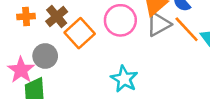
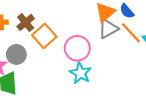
pink circle: (120, 20) -> (77, 48), moved

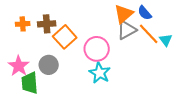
brown cross: (26, 22) -> (47, 24), turned 36
gray circle: (16, 54) -> (49, 65), moved

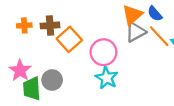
gray circle: (49, 65) -> (52, 80), moved

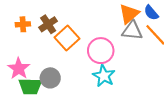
brown cross: (50, 25) -> (48, 24), turned -30
gray triangle: (136, 32) -> (132, 31), turned 35
green trapezoid: (32, 89) -> (30, 86), turned -85

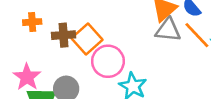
brown cross: (48, 24) -> (64, 35), moved, turned 30
pink circle: (101, 51) -> (108, 61), moved

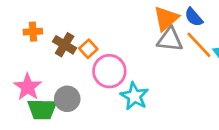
brown cross: (64, 35) -> (65, 45), turned 35
orange square: (87, 39) -> (88, 49), size x0.6

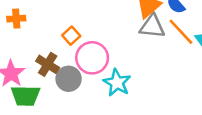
brown cross: (65, 45) -> (48, 64), moved
gray circle: (67, 99) -> (69, 79), moved

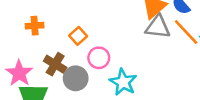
orange cross: (16, 19) -> (35, 26), moved
pink circle: (92, 58) -> (99, 58), size x0.7

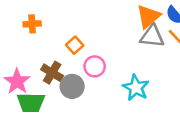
orange cross: (35, 26) -> (32, 24), moved
cyan star: (123, 82) -> (136, 88), moved

